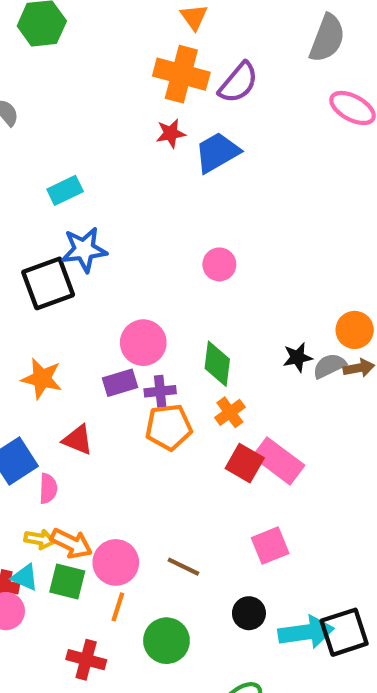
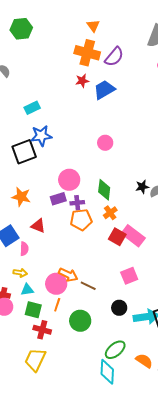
orange arrow: (71, 543) -> (68, 275), moved
cyan triangle: (25, 577) -> (27, 290), moved, turned -32
green square: (67, 581) -> (33, 310), moved

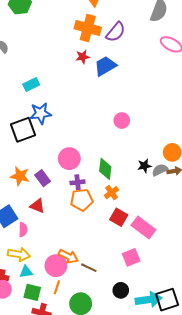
pink circle: (105, 143) -> (122, 121), moved
purple rectangle: (58, 199) -> (43, 178), moved, turned 70
pink rectangle: (133, 236) -> (143, 228), moved
yellow arrow: (20, 273) -> (19, 254), size x1.5

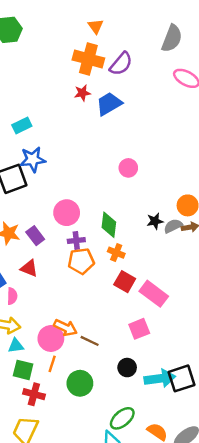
orange cross: (111, 193) -> (116, 253), turned -32

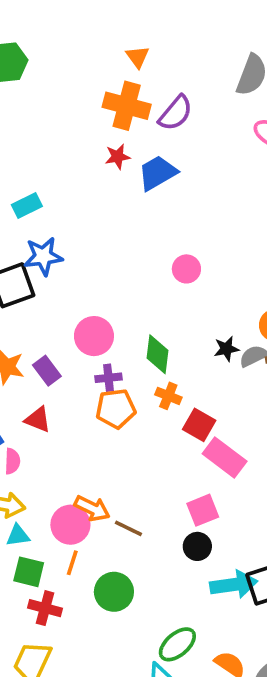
red square: (125, 282) -> (199, 425), moved
black circle: (127, 368) -> (197, 546), moved

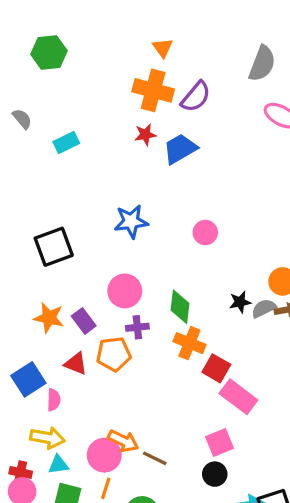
cyan rectangle: (27, 205) -> (66, 143), moved
blue star: (43, 256) -> (131, 221), moved
orange cross: (168, 396) -> (189, 343), size x1.4
orange pentagon: (116, 409) -> (114, 354), moved

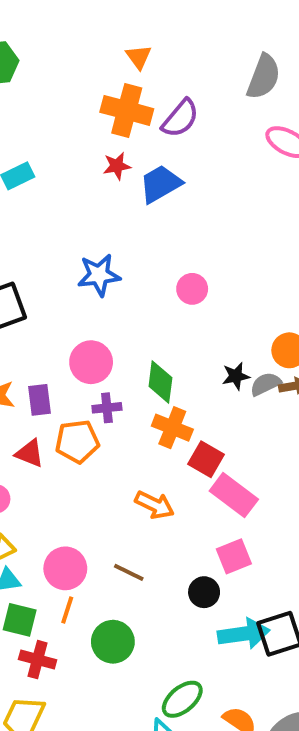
purple rectangle: (84, 321) -> (40, 400), turned 30
orange arrow: (123, 441) -> (154, 505), moved
pink square: (219, 443) -> (234, 556), moved

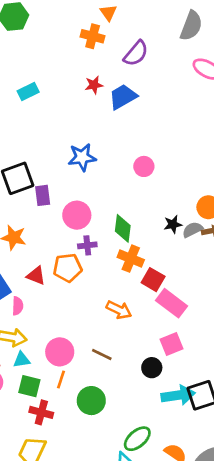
orange cross: (127, 110) -> (93, 36), moved, size x0.7
purple rectangle: (40, 400) -> (43, 195), moved

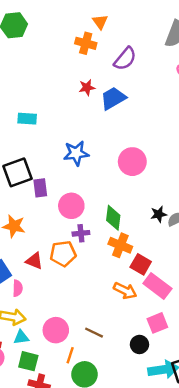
cyan rectangle: (28, 92) -> (27, 119), moved, turned 30
pink circle: (144, 166) -> (132, 162), size x1.5
orange arrow: (119, 310) -> (125, 291), moved
orange line: (61, 380) -> (70, 355), moved

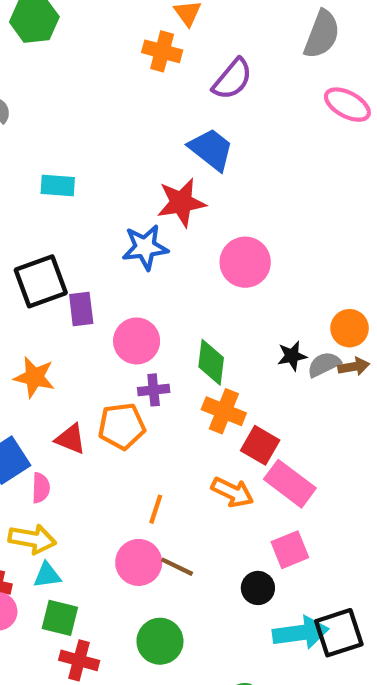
red star: (87, 87) -> (181, 203), moved, size x1.6
blue trapezoid: (113, 98) -> (211, 149), turned 68
pink circle: (56, 330) -> (139, 562), moved
orange line: (70, 355) -> (156, 509), moved

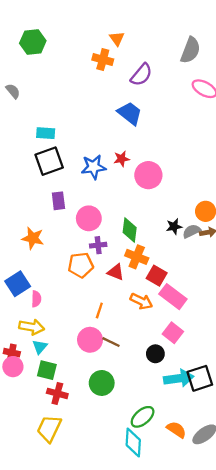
red star: (181, 203) -> (122, 159), moved, size x0.6
black square: (41, 281) -> (49, 161), moved
red triangle: (71, 439) -> (116, 272), moved
pink square: (290, 550) -> (173, 333), turned -30
cyan triangle: (47, 575) -> (40, 347), turned -42

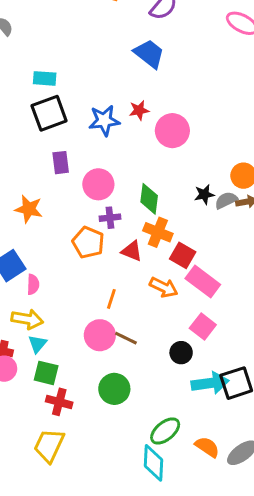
orange pentagon: (81, 265) -> (88, 242), turned 30

